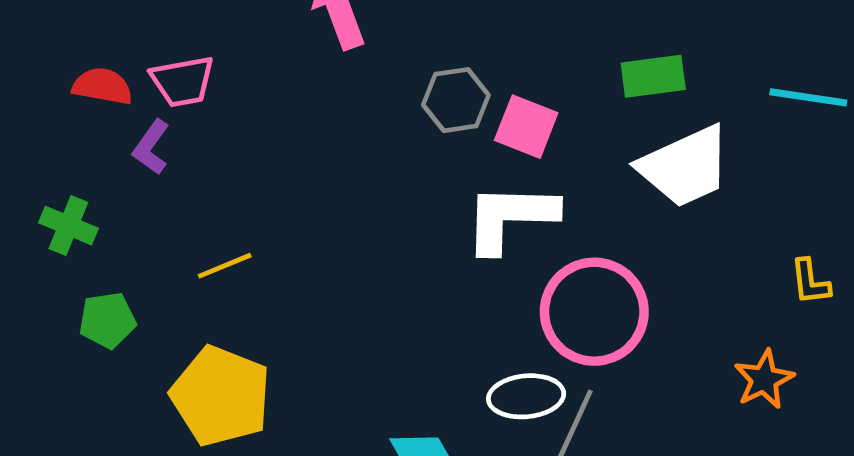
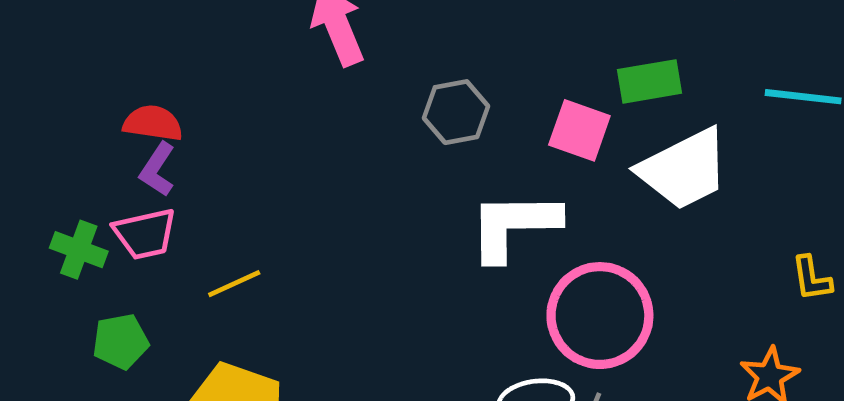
pink trapezoid: (183, 81) -> (145, 234), moved
red semicircle: (102, 86) -> (153, 123), moved
pink square: (526, 127) -> (579, 130), moved

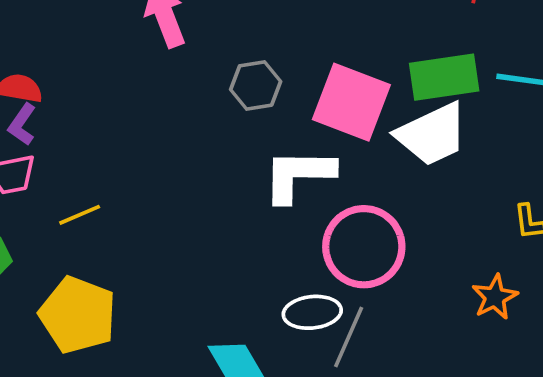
green rectangle: (650, 81) -> (444, 77), moved, size x1.4
pink square: (579, 130) -> (351, 102), size x1.6

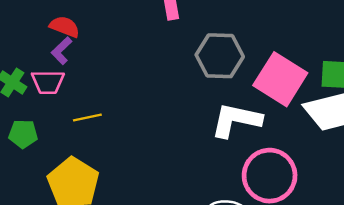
gray hexagon: (256, 85) -> (220, 56), size x1.4

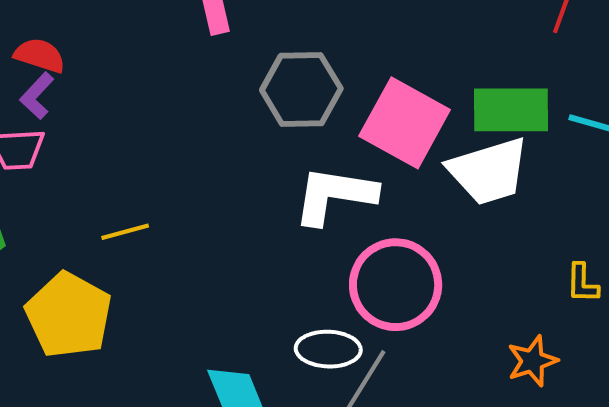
yellow line: (87, 117) -> (125, 232), moved

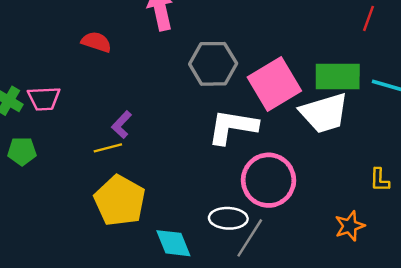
red semicircle: (40, 55) -> (96, 42), moved
purple L-shape: (37, 96) -> (122, 125), moved
pink square: (405, 123) -> (274, 84), turned 30
yellow pentagon: (69, 315) -> (120, 201), moved

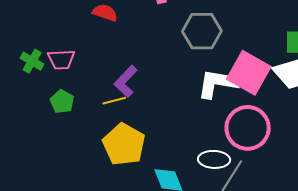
pink square: (274, 84) -> (249, 73), moved, turned -30
purple L-shape: (122, 125) -> (126, 81), size x1.4
green pentagon: (22, 151) -> (62, 102), moved, turned 30

